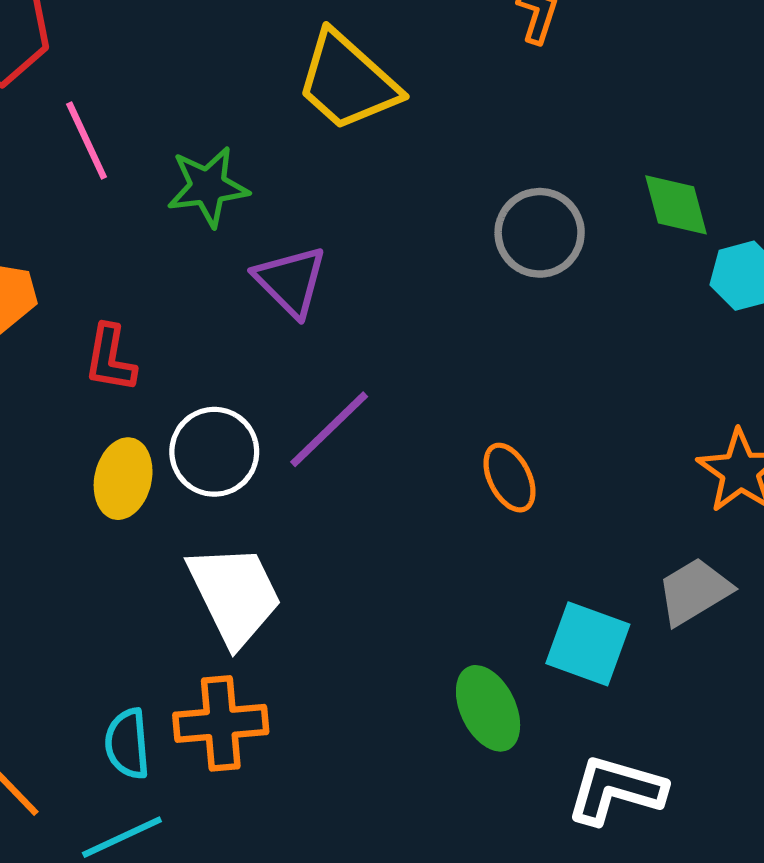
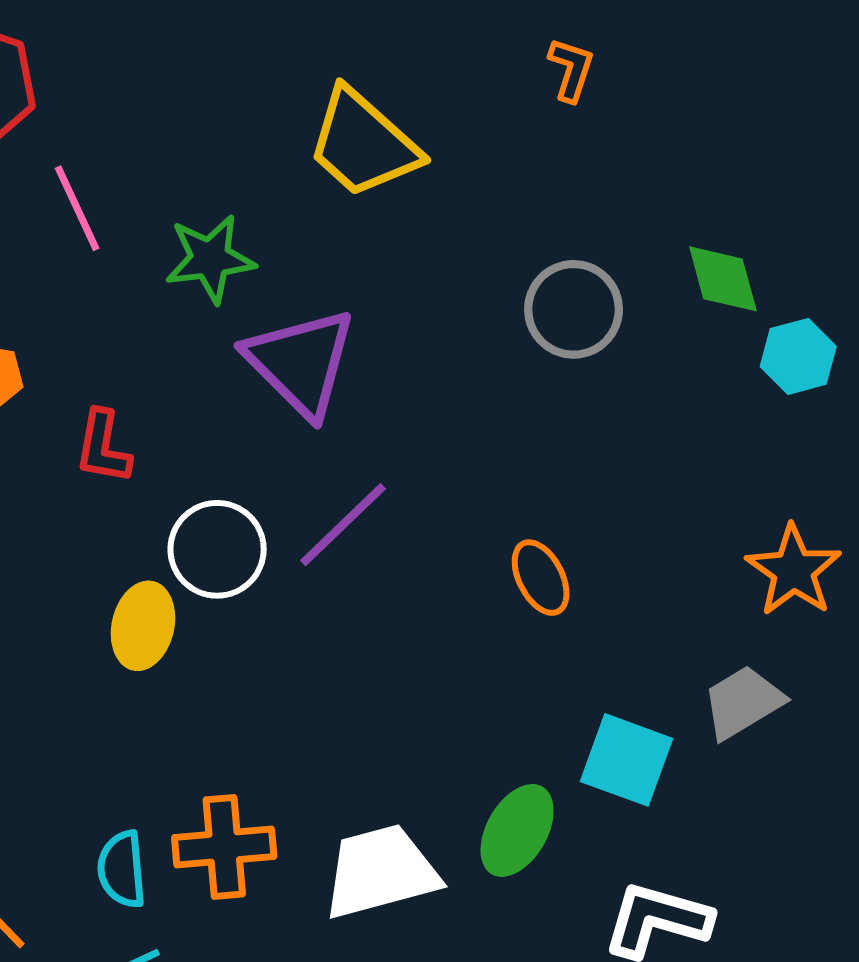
purple triangle: (291, 281) -> (301, 362), size x1.4
yellow ellipse: (123, 479) -> (143, 626), moved
white trapezoid: (235, 595) -> (381, 872), moved, turned -79
green ellipse: (488, 708) -> (517, 830), turned 56

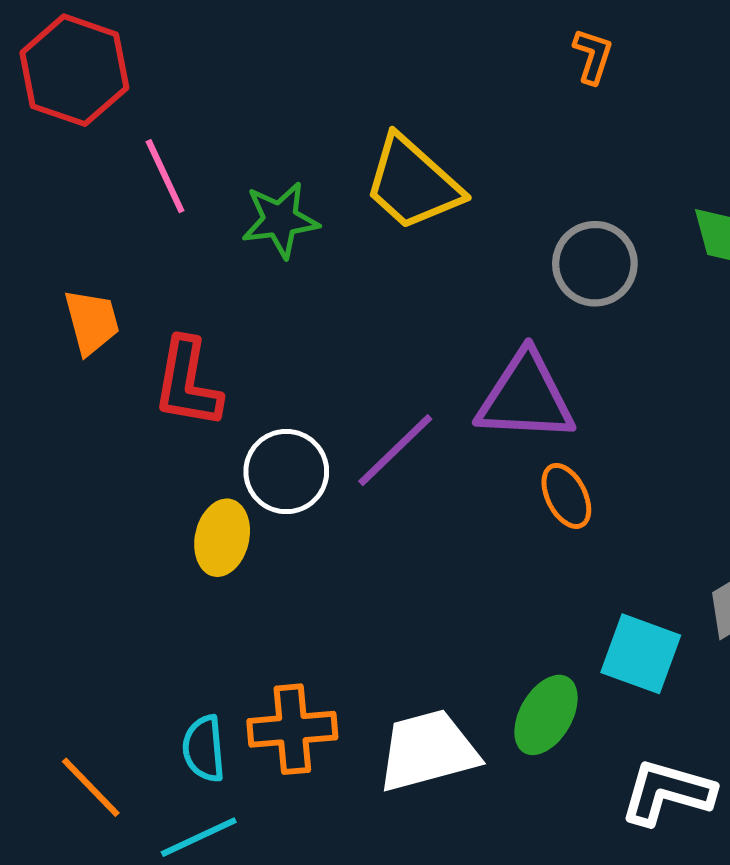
yellow trapezoid: (363, 144) -> (413, 183), moved
purple triangle: (301, 362) -> (526, 397), moved, turned -42
red L-shape: (103, 447) -> (187, 383), size x1.4

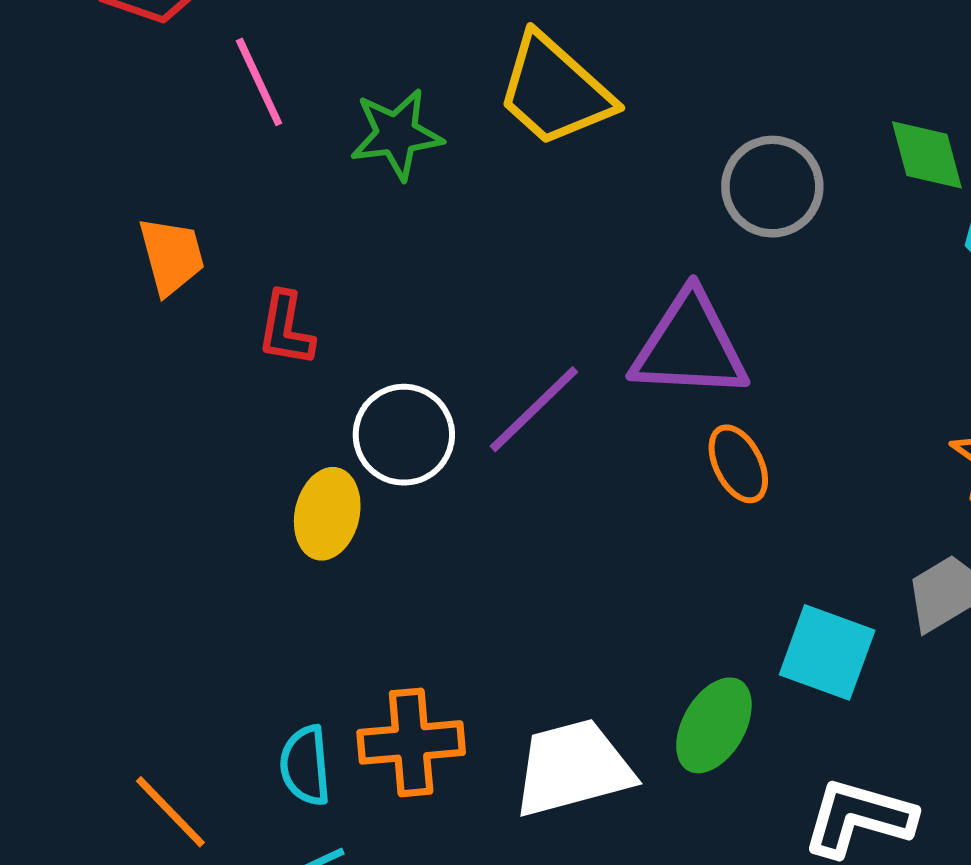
red L-shape: (187, 383) -> (286, 329), size x0.7

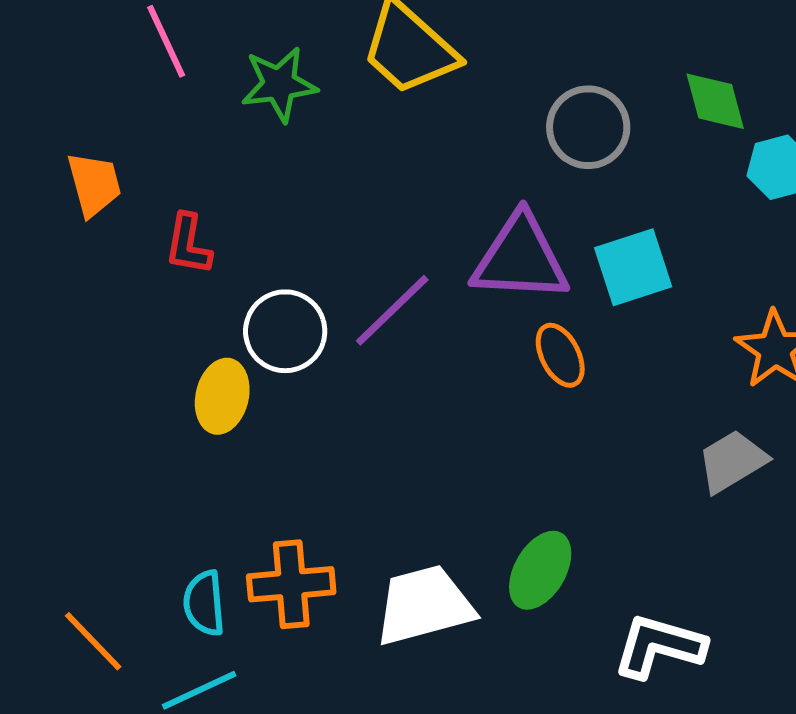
cyan square: (827, 652) -> (633, 267), moved, turned -38

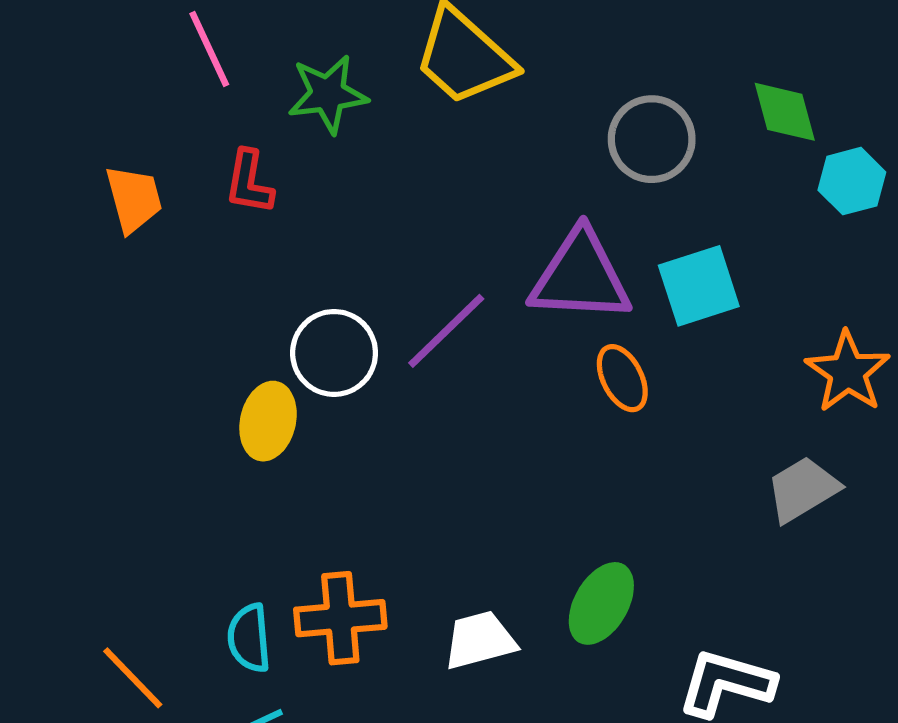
red L-shape: (188, 244) -> (249, 182), moved
white trapezoid: (424, 605) -> (480, 640), size x0.7

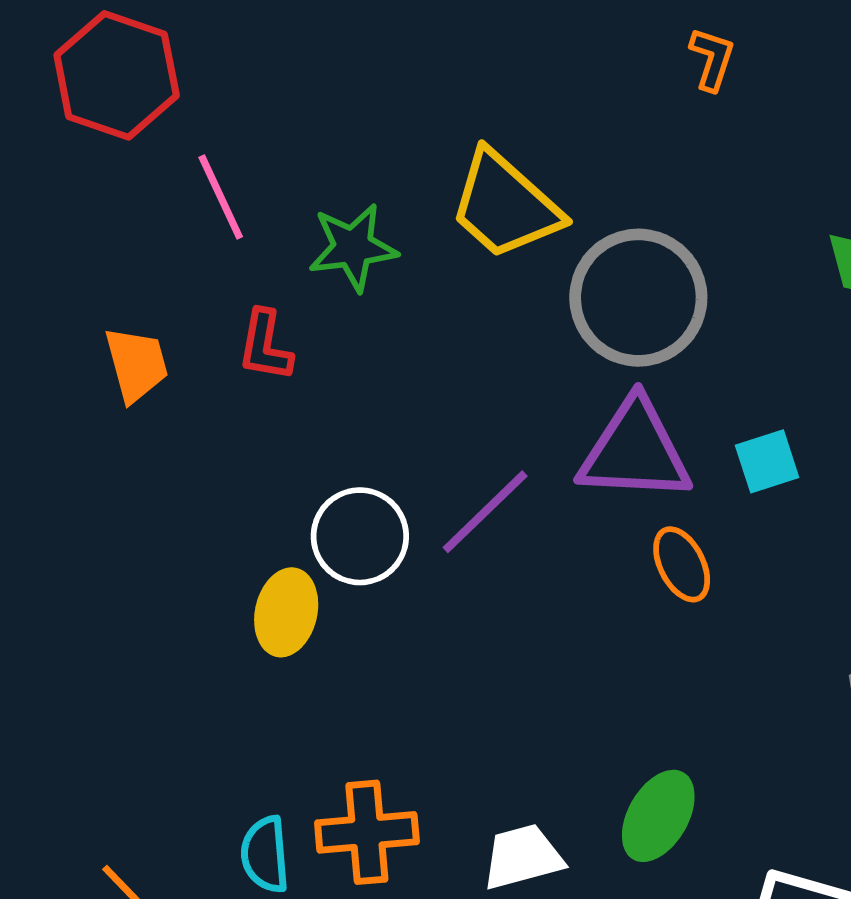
gray circle: (652, 139) -> (638, 298), moved, size x1.4
cyan square: (699, 286) -> (767, 461), size x0.7

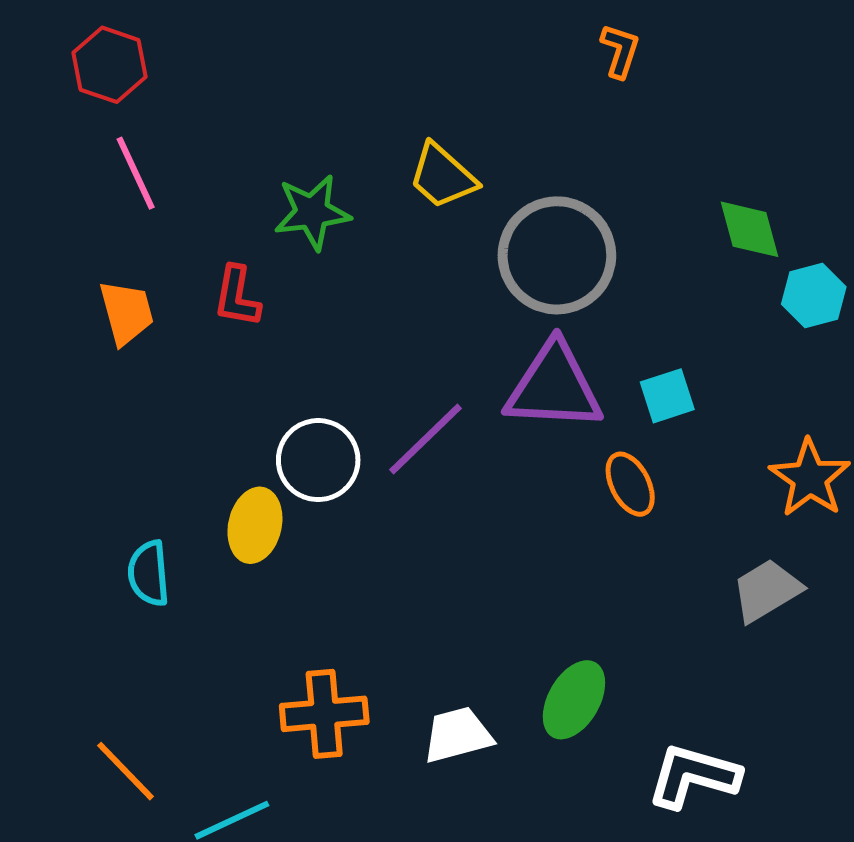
red hexagon: (117, 75) -> (109, 65), size x0.7
pink line: (221, 197) -> (136, 173), moved
yellow trapezoid: (505, 205) -> (443, 176), size x0.7
orange ellipse: (682, 564) -> (630, 484), moved
cyan semicircle: (265, 855) -> (149, 573), moved

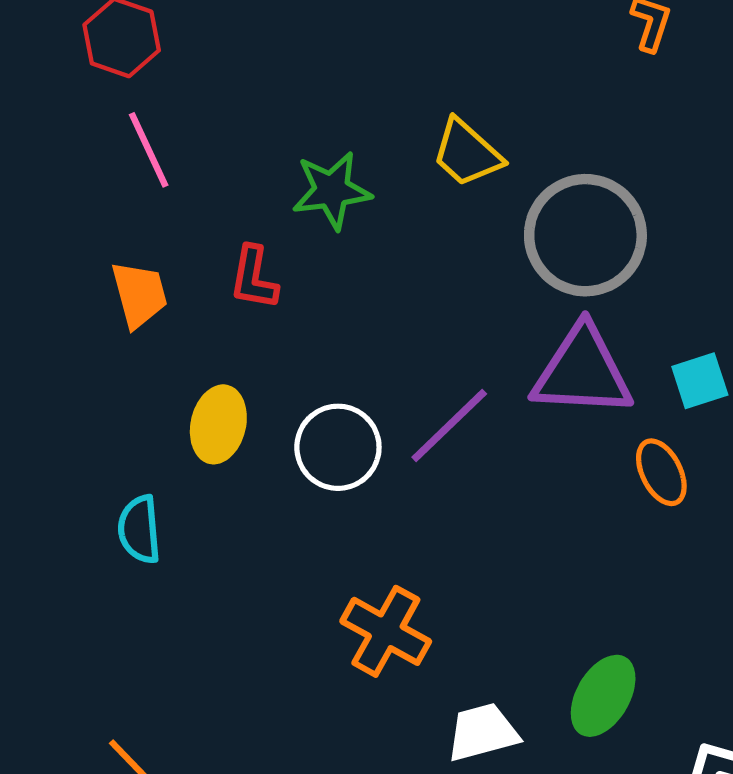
yellow ellipse: (255, 525) -> (218, 424), moved
cyan semicircle: (149, 573) -> (139, 529), moved
orange cross: (324, 714) -> (386, 631), moved, turned 34

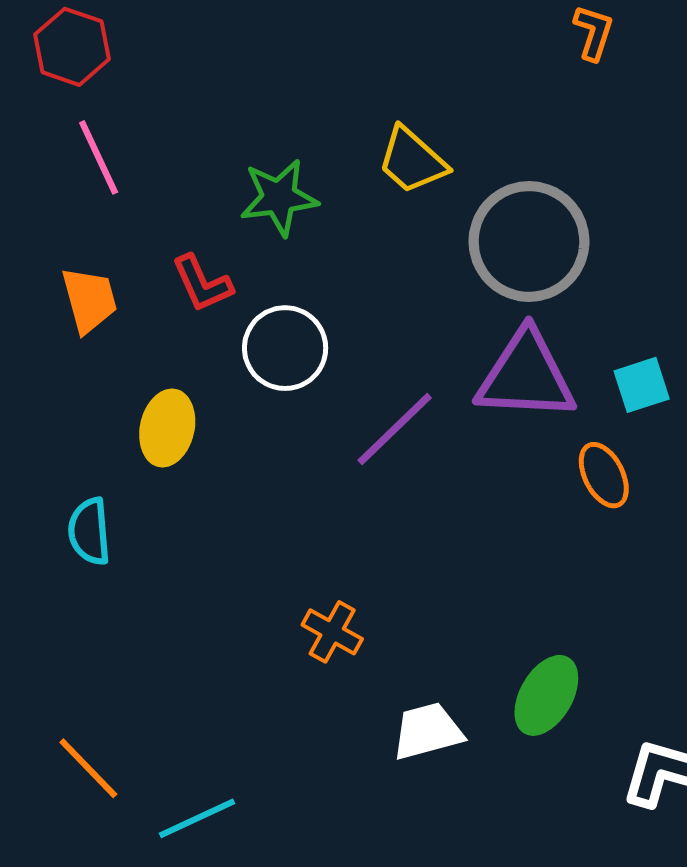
red L-shape: (254, 278) -> (202, 283), turned -34
white circle: (338, 447) -> (285, 348), moved
orange cross: (386, 631) -> (332, 632), size x0.7

